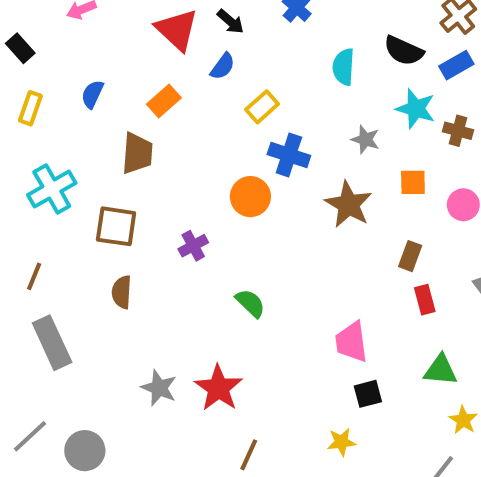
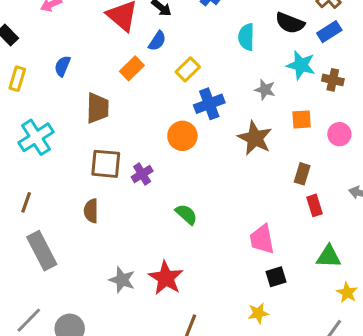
orange rectangle: (164, 101) -> (132, 68), moved
blue cross: (289, 155) -> (209, 104), turned -36
brown square: (116, 226) -> (106, 164), moved

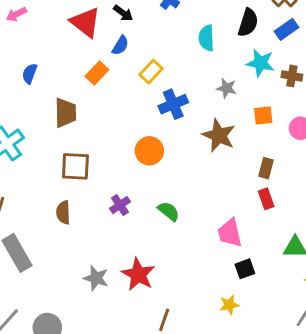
black semicircle: (290, 23) -> (248, 23), turned -92
orange circle: (182, 136) -> (149, 151), moved
purple cross: (142, 174) -> (120, 205), moved
red rectangle: (314, 205) -> (266, 199), moved
green semicircle: (186, 214) -> (169, 211), moved

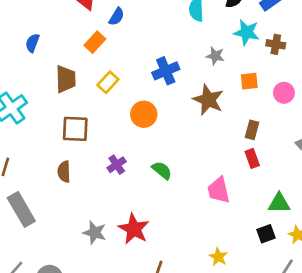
yellow rectangle: (151, 72) -> (108, 82), moved
black square: (245, 269) -> (266, 234), moved
yellow star: (229, 305) -> (218, 257), turned -30

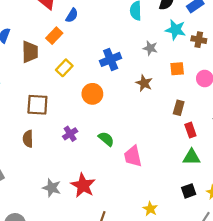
brown trapezoid: (66, 79) -> (30, 52), moved
brown star: (208, 100) -> (144, 83), size x0.7
red rectangle: (252, 158) -> (190, 130), moved
pink trapezoid: (219, 190) -> (133, 156), moved
green triangle: (279, 203) -> (192, 157), moved

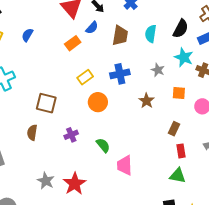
brown trapezoid: (30, 52) -> (120, 36), moved
yellow rectangle: (64, 68) -> (85, 77), moved

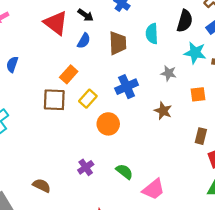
orange rectangle: (73, 43) -> (69, 74), moved
brown square: (46, 103) -> (54, 100), moved
brown semicircle: (32, 132) -> (42, 186), moved, turned 119
pink trapezoid: (125, 165) -> (153, 189), turned -115

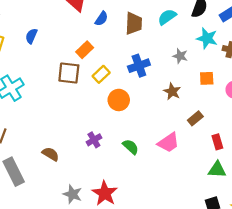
cyan semicircle: (152, 34) -> (167, 17), turned 54
brown rectangle: (201, 136) -> (195, 118), moved, turned 32
pink trapezoid: (153, 189) -> (168, 143), moved

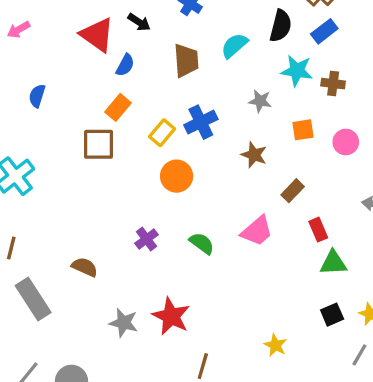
blue semicircle: (101, 19) -> (125, 65), moved
yellow rectangle: (101, 74) -> (162, 133), moved
red rectangle: (217, 142) -> (318, 230), moved

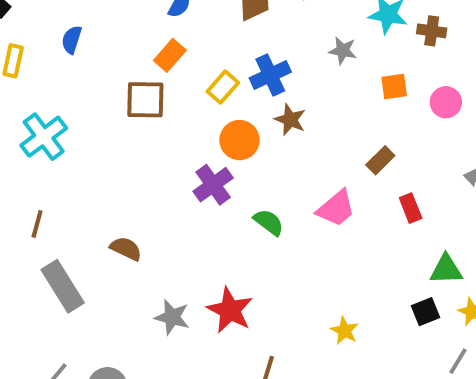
brown star: (254, 155) -> (290, 120), moved
purple cross: (146, 239) -> (213, 185), moved, size x1.4
green triangle: (333, 263) -> (446, 269), moved
yellow star: (275, 345) -> (345, 331), moved

